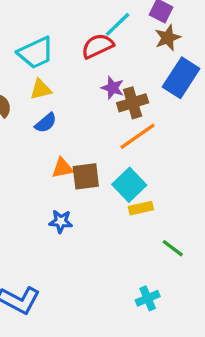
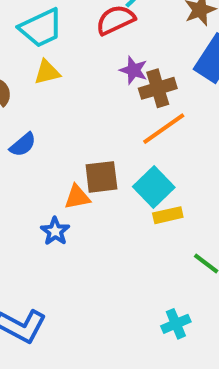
blue semicircle: (46, 123) -> (23, 145), moved
orange triangle: (62, 168) -> (77, 197), moved
blue star: (61, 221) -> (55, 231), moved, turned 30

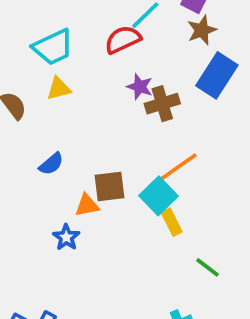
orange line: (164, 129) -> (177, 168), moved
blue semicircle: (23, 145) -> (51, 164), moved
yellow rectangle: (168, 215) -> (172, 222), turned 76

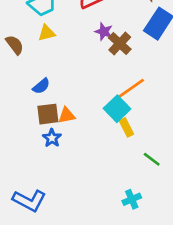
brown cross: (162, 104) -> (120, 44), turned -30
brown square: (110, 186) -> (48, 114), moved

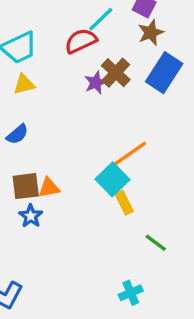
purple star: (104, 32) -> (96, 83), turned 30
brown cross: (120, 44) -> (116, 73), moved
blue semicircle: (41, 86) -> (17, 134), moved

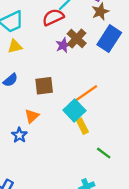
brown square: (26, 186) -> (44, 86), moved
orange triangle: (49, 188) -> (32, 116), turned -32

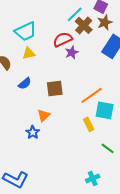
red semicircle: (53, 17) -> (63, 39), moved
brown cross: (77, 39) -> (84, 25), moved
cyan square: (74, 110) -> (105, 110), moved, turned -36

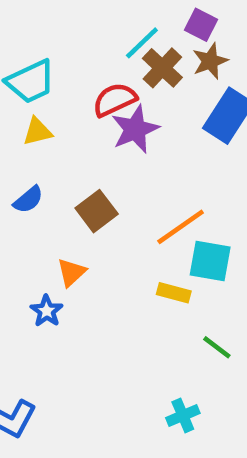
purple star: (72, 52) -> (135, 129), size x1.5
brown square: (55, 88) -> (97, 211), turned -30
yellow rectangle: (89, 124) -> (174, 293), turned -48

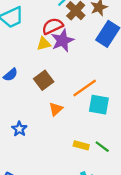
yellow triangle: (37, 132) -> (44, 44), moved
orange triangle: (72, 272) -> (56, 109), moved
yellow rectangle: (174, 293) -> (81, 145), moved

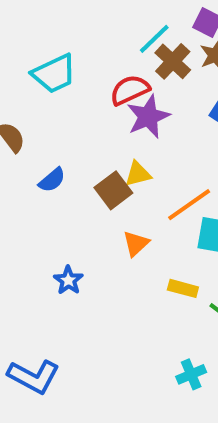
yellow triangle: (44, 44) -> (138, 174), moved
yellow rectangle: (81, 145) -> (183, 288), moved

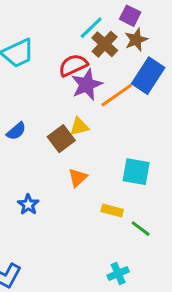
orange line: (189, 205) -> (117, 95), moved

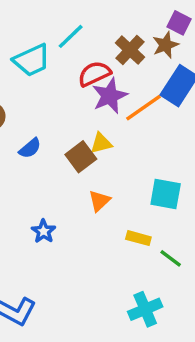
purple square: (130, 16) -> (179, 23), moved
cyan line: (91, 28) -> (71, 36), moved
cyan cross: (118, 273) -> (145, 309), size x1.4

